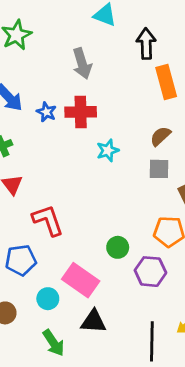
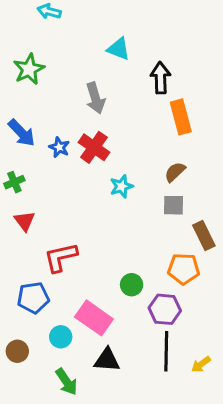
red cross: (81, 112) -> (94, 147), turned 36
red L-shape: (48, 220) -> (61, 257), turned -84
black line: (152, 341) -> (166, 351), moved

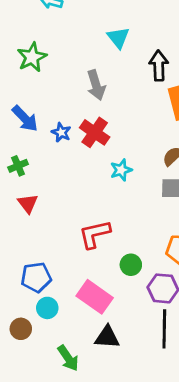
cyan triangle: (119, 49) -> (118, 38), turned 30
red L-shape: (61, 257) -> (95, 234), moved
cyan circle: (61, 337) -> (47, 308), moved

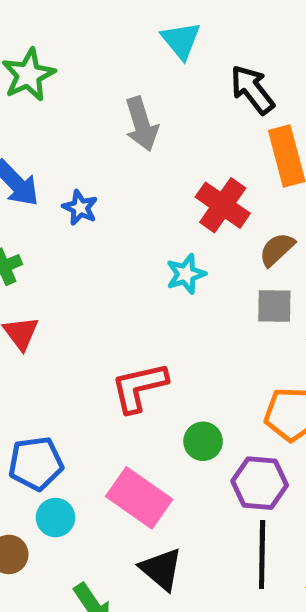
black arrow: (159, 66) -> (252, 90), turned -36
red cross: (95, 132) -> (223, 205), moved
black triangle: (107, 337) -> (161, 569), turned 36

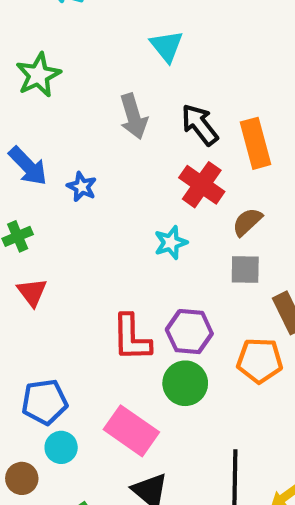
black arrow: (252, 90) -> (200, 125), moved
red L-shape: (139, 387) -> (131, 338), turned -78
green circle: (203, 441) -> (185, 383), size x1.4
purple hexagon: (260, 483) -> (189, 332), moved

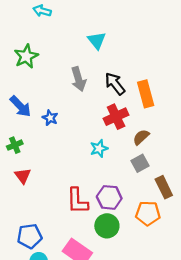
red cross: (202, 185) -> (116, 117), turned 30
gray square: (245, 269) -> (140, 163), turned -30

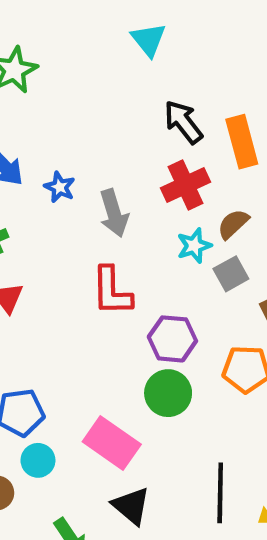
gray arrow: (78, 79) -> (114, 213), moved
cyan star: (99, 149) -> (194, 246), moved
red L-shape: (77, 201) -> (112, 291), moved

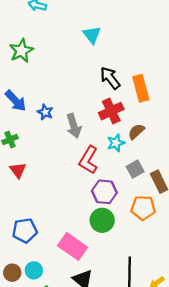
gray square: (231, 274) -> (135, 169), moved
red L-shape: (112, 291) -> (88, 160), moved, turned 32
cyan circle: (38, 460) -> (34, 270), moved

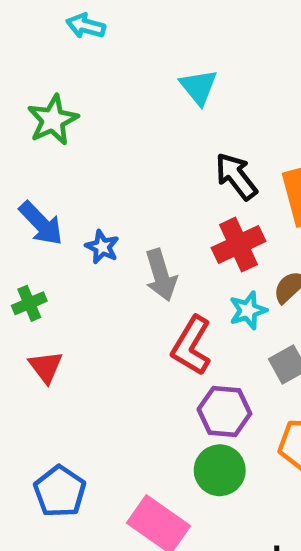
blue pentagon: (25, 231) -> (60, 491), turned -30

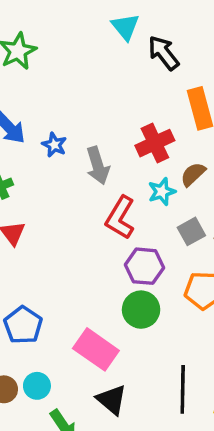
black arrow: (236, 176) -> (164, 53), moved

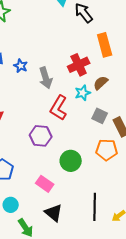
gray square: (191, 231) -> (100, 116), turned -35
purple hexagon: (144, 266) -> (41, 136), moved
pink rectangle: (96, 349) -> (45, 184), size x0.7

